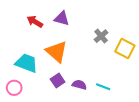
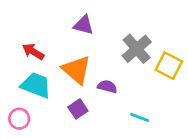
red arrow: (35, 22) -> (33, 52), moved
gray cross: (101, 36) -> (137, 49), size x1.5
purple semicircle: (79, 85) -> (107, 87), moved

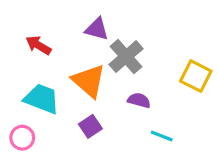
gray cross: (137, 49) -> (126, 57), moved
red arrow: (33, 52) -> (38, 45), moved
purple semicircle: (107, 87) -> (139, 100), moved

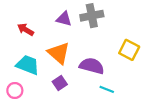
gray cross: (126, 57) -> (92, 16), moved, turned 30
purple semicircle: (139, 100) -> (92, 66), size x1.6

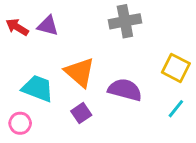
purple triangle: (64, 19) -> (48, 26), moved
red arrow: (26, 30) -> (17, 27), moved
cyan line: (107, 89) -> (176, 109), moved, turned -72

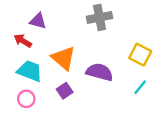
red arrow: (17, 27) -> (23, 41), moved
pink circle: (20, 123) -> (26, 99), moved

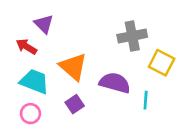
gray cross: (100, 17) -> (132, 36), moved
purple triangle: (38, 21) -> (44, 24), turned 30
cyan line: (140, 87) -> (146, 100), moved, turned -35

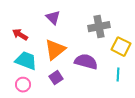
purple triangle: (44, 24) -> (53, 18), moved
orange triangle: (73, 67) -> (55, 50), turned 40
cyan line: (146, 100) -> (118, 75), moved

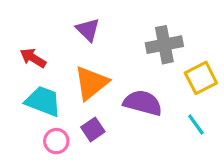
yellow square: (121, 47) -> (201, 78), turned 36
cyan line: (118, 75) -> (196, 124), turned -40
pink circle: (23, 85) -> (56, 141), moved

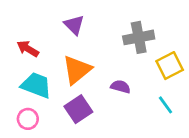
purple semicircle: (143, 103) -> (120, 87), size x0.6
purple square: (93, 129) -> (78, 109), size x1.4
pink circle: (56, 141) -> (28, 119), moved

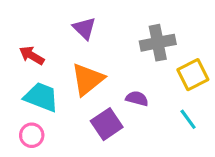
purple square: (78, 109) -> (107, 124), moved

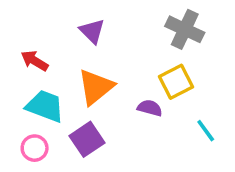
gray cross: (158, 43) -> (185, 29), moved, turned 36
yellow square: (193, 75) -> (176, 82), moved
purple square: (107, 124) -> (87, 139), moved

